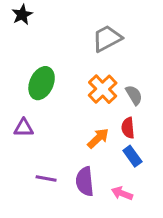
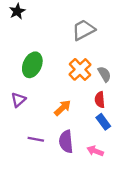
purple triangle: (24, 128) -> (18, 100), turned -42
orange arrow: (98, 138) -> (63, 108), moved

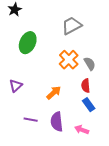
green ellipse: (32, 65) -> (28, 43), moved

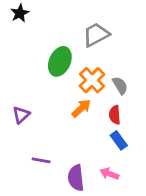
green ellipse: (28, 43) -> (60, 61), moved
orange arrow: (54, 93) -> (81, 108), moved
purple semicircle: (57, 122) -> (76, 178), moved

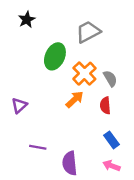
black star: (20, 13) -> (27, 20), moved
blue rectangle: (119, 140) -> (111, 140), moved
pink arrow: (109, 174) -> (111, 166), moved

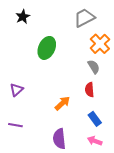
gray trapezoid: (88, 32) -> (84, 18), moved
orange cross: (84, 74) -> (100, 44), moved
orange arrow: (75, 99) -> (62, 103), moved
purple line: (38, 147) -> (15, 125), moved

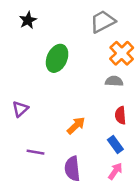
gray semicircle: (94, 67) -> (114, 81), turned -56
red semicircle: (90, 90) -> (120, 115), moved
purple line: (15, 125) -> (35, 152), moved
pink arrow: (95, 141) -> (115, 171), turned 104

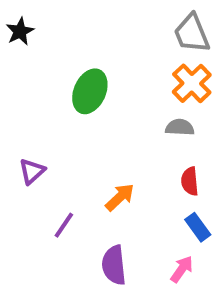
black star: (28, 20) -> (20, 31), moved
gray trapezoid: (103, 22) -> (192, 33), moved, turned -84
blue rectangle: (115, 145) -> (198, 227), moved
purple line: (35, 152) -> (64, 225), moved, turned -66

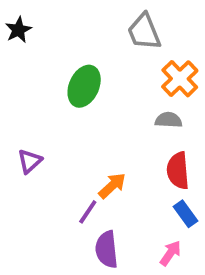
gray trapezoid: (192, 33) -> (144, 32), moved
red semicircle: (190, 181) -> (178, 171), size x1.4
purple line: (64, 225) -> (88, 212), moved

